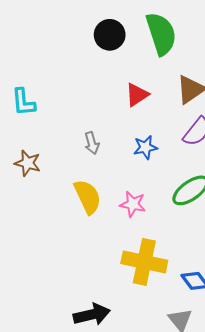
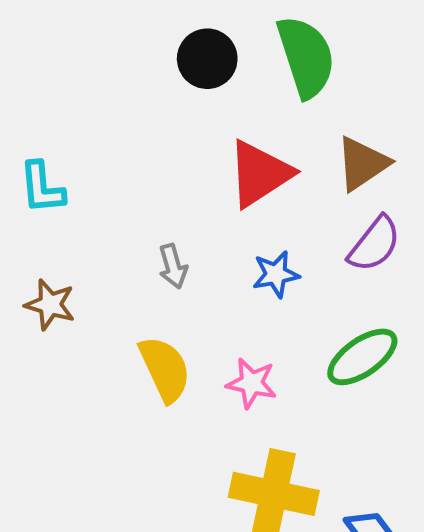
red triangle: (137, 95) -> (260, 174), size x1.5

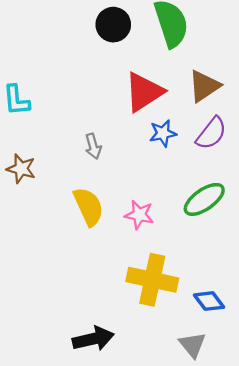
blue star: (276, 274) -> (163, 133), moved

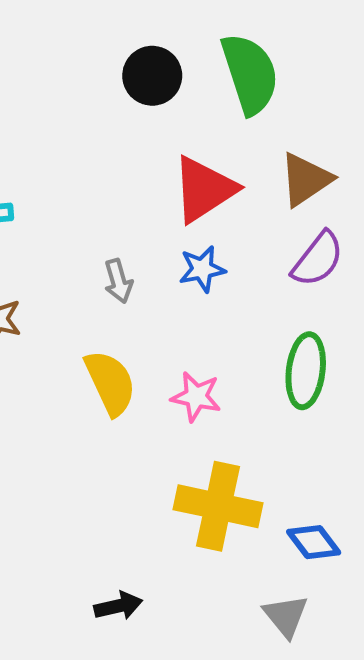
blue star: (163, 133) -> (202, 269), moved
green ellipse: (204, 199) -> (306, 371), turned -48
black arrow: (93, 339) -> (118, 606), size x0.7

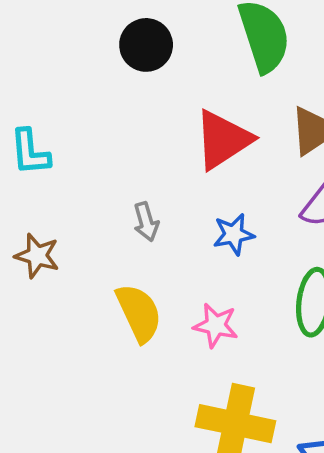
black circle: (152, 76) -> (146, 45), moved
blue star: (202, 269) -> (234, 234), moved

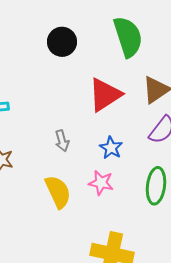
blue star: (234, 234) -> (111, 148), turned -30
pink star: (216, 325) -> (101, 183), moved

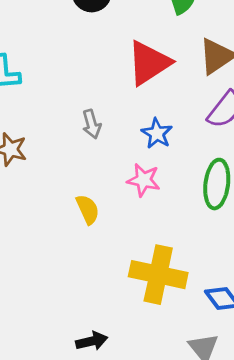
yellow semicircle: (58, 192) -> (88, 209), moved, size x0.7

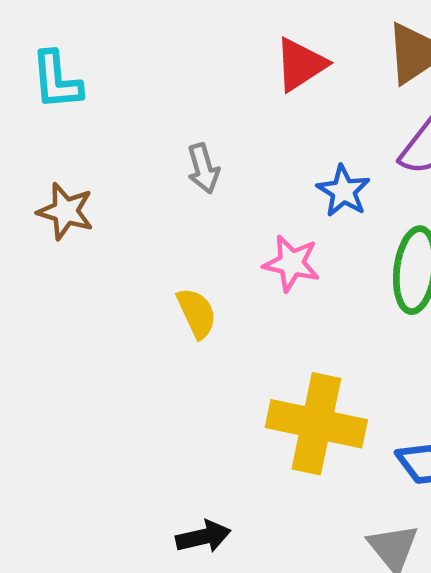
red triangle: (149, 63) -> (300, 64), size x0.7
blue star: (157, 133) -> (343, 191), moved

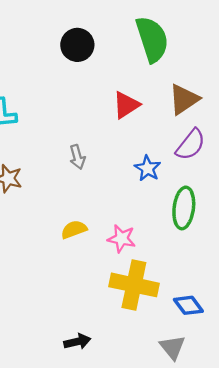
pink star: (291, 263) -> (122, 239), moved
yellow semicircle: (197, 313) -> (74, 229), turned -85

